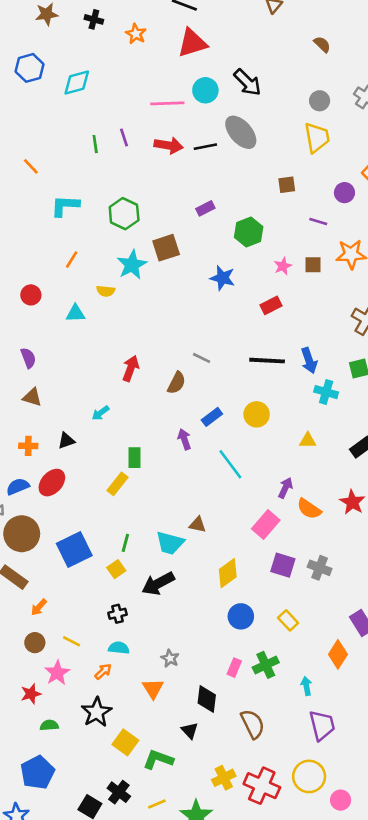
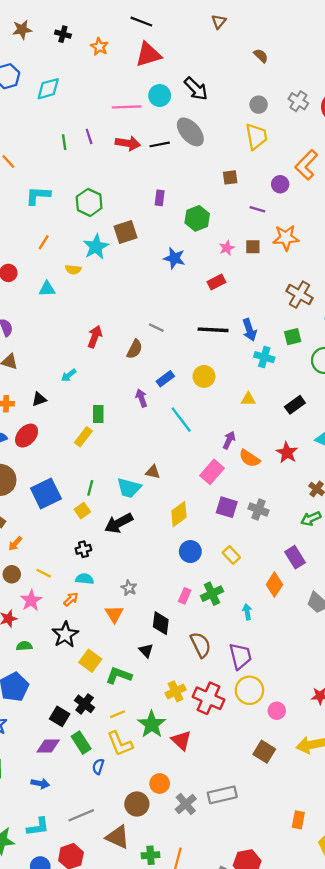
purple rectangle: (205, 208) -> (160, 198), turned -56
purple trapezoid: (322, 725) -> (240, 656), moved

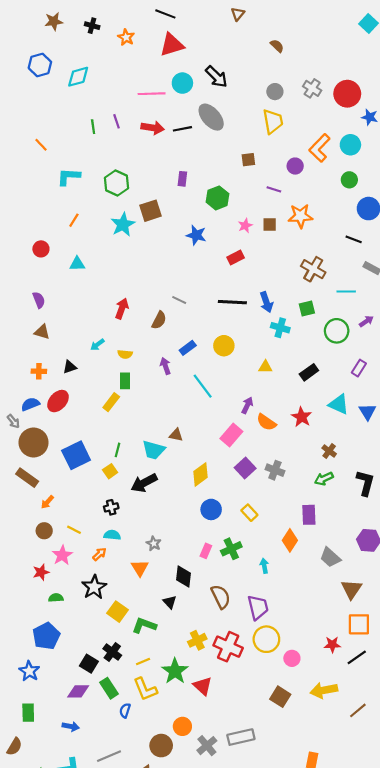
yellow semicircle: (73, 270) -> (125, 354), moved
purple square: (227, 507) -> (245, 468), turned 30
purple rectangle: (295, 557) -> (309, 515), turned 30

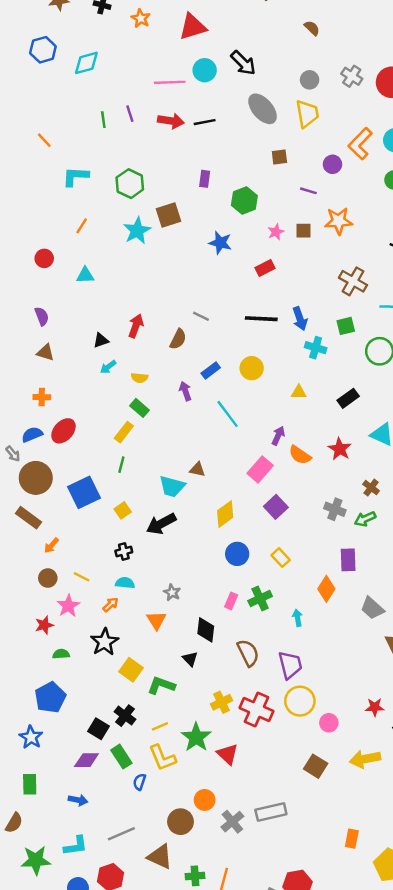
gray ellipse: (211, 117) -> (263, 109), moved
black triangle: (70, 367) -> (101, 340), moved
green rectangle: (125, 381) -> (139, 408), turned -49
green line: (118, 450) -> (121, 465), moved
gray cross: (275, 470) -> (335, 509), moved

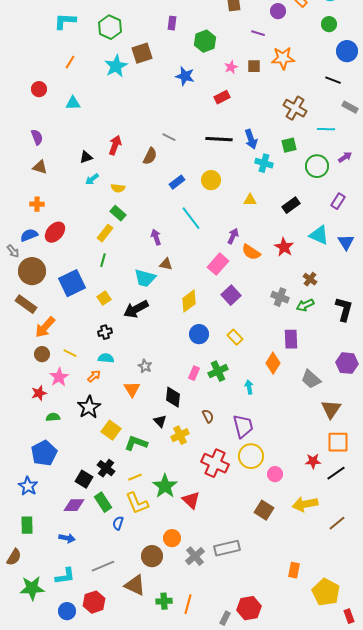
purple arrow: (185, 391) -> (156, 237), moved
orange arrow: (51, 545) -> (45, 327), size x1.6
brown semicircle: (248, 653) -> (208, 416), size x0.6
yellow cross: (222, 702) -> (180, 435), moved

